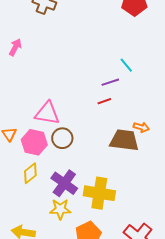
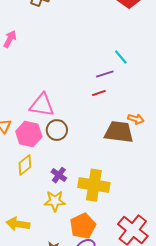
purple cross: (64, 183) -> (59, 175), size x0.6

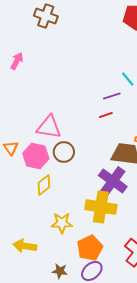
yellow diamond: (25, 165) -> (44, 185), moved
purple cross: (59, 175) -> (113, 181), moved, size x1.8

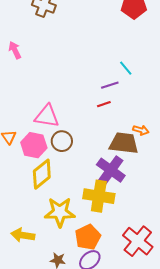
pink arrow: (17, 61) -> (15, 50), turned -54
yellow diamond: (44, 185) -> (42, 174), size x1.4
yellow star: (62, 223) -> (60, 212), size x1.4

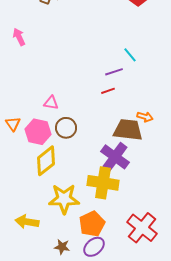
pink triangle: (47, 116) -> (51, 103), size x0.6

